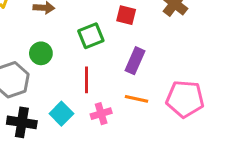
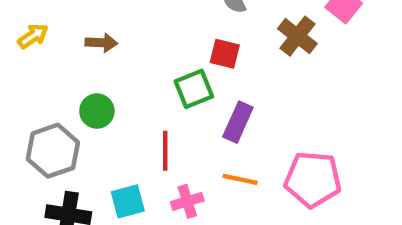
green square: (91, 36) -> (194, 89), moved
cyan square: (61, 114) -> (128, 201), turned 30

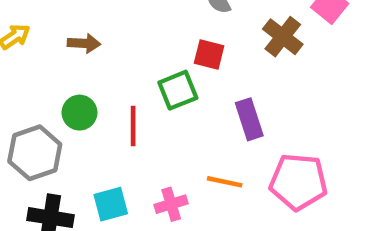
purple rectangle: (238, 122) -> (249, 119), moved, turned -42
red line: (165, 151) -> (133, 126), moved

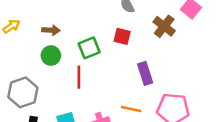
green square: (178, 90) -> (89, 48), moved
green circle: (80, 113) -> (51, 56), moved

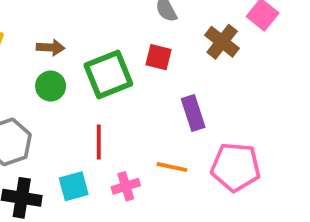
green square: (89, 48) -> (108, 74), size x1.4
red line: (79, 77) -> (99, 142), moved

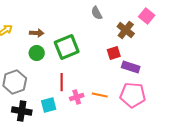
red square: (158, 57) -> (114, 53), moved, turned -32
purple rectangle: (193, 113) -> (131, 67), moved, turned -54
pink cross: (126, 186) -> (77, 97), moved

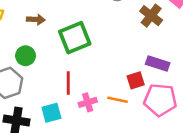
green circle: (37, 53) -> (26, 56), moved
red square: (114, 53) -> (136, 80), moved

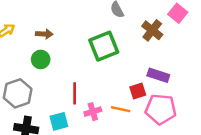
green square: (75, 38) -> (104, 46), moved
green circle: (26, 56) -> (41, 59), moved

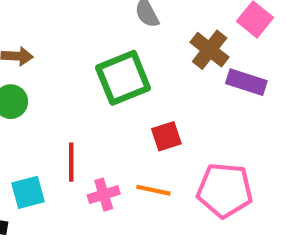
purple rectangle: (158, 75) -> (246, 82), moved
red square: (138, 91) -> (166, 136), moved
cyan square: (59, 121) -> (28, 192), moved

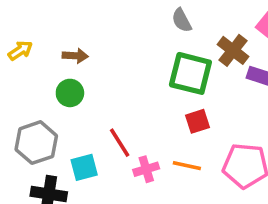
green square: (123, 78) -> (190, 73), moved, turned 36
red line: (71, 162) -> (120, 143), turned -32

